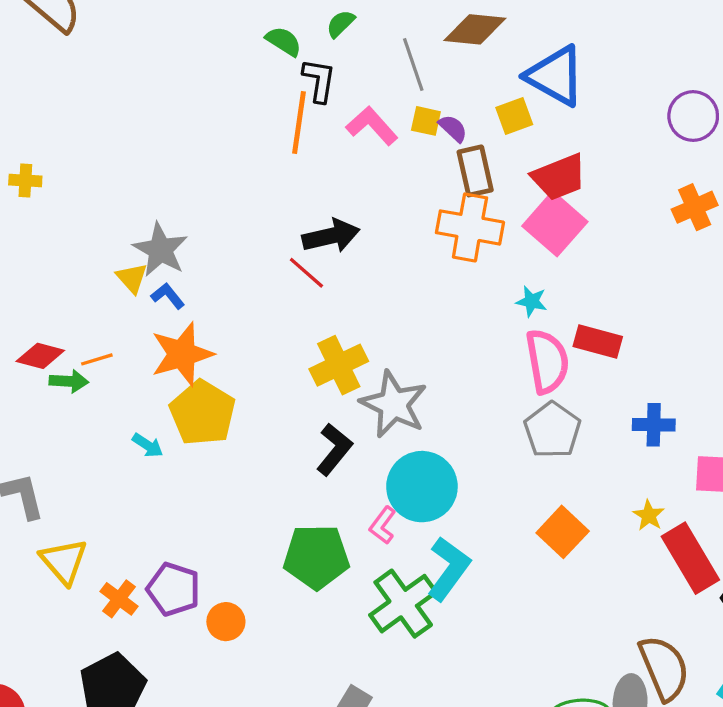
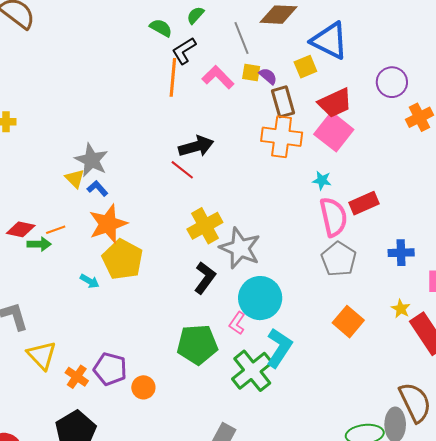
black L-shape: (319, 80) -> (184, 51), turned -128
purple circle: (693, 116) -> (392, 82), moved
red rectangle: (598, 342) -> (364, 203), turned -36

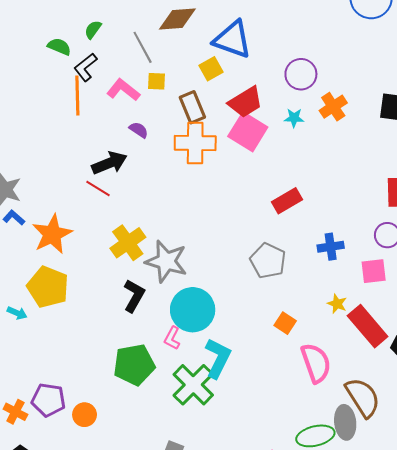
purple semicircle: (268, 76) -> (139, 130), moved
cyan star: (322, 180) -> (294, 118), moved
pink semicircle: (333, 217) -> (316, 363), moved
orange star: (108, 224) -> (52, 234), moved
orange square: (348, 322) -> (285, 323), size x0.7

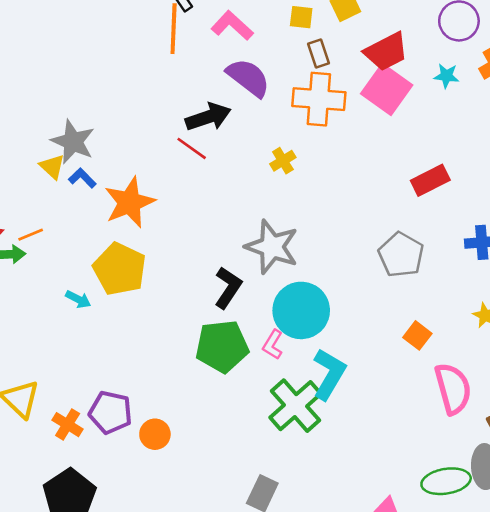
yellow square: (157, 81) -> (301, 17), moved
brown rectangle: (192, 107) -> (318, 53), size x0.7
purple semicircle: (139, 130) -> (248, 78), size x1.8
yellow cross: (128, 243) -> (283, 161), moved, size x0.6
green pentagon: (134, 365) -> (222, 346), moved

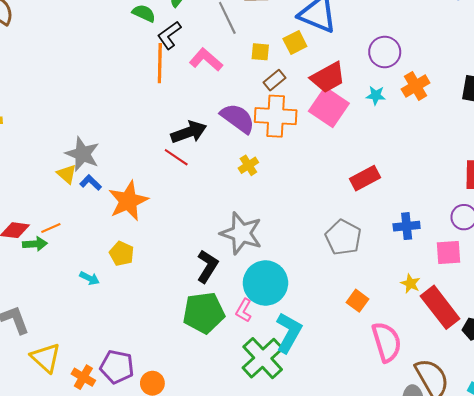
brown rectangle: (318, 53) -> (275, 80), turned 70
purple semicircle: (248, 78) -> (238, 118), moved
yellow pentagon: (120, 269) -> (122, 254), size x0.6

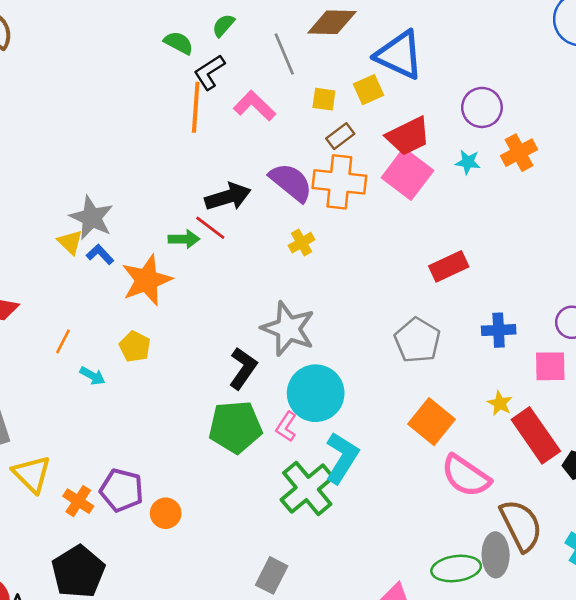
orange line: (51, 228) -> (63, 341), moved, turned -42
green arrow: (35, 244) -> (184, 239), moved
orange square: (358, 301) -> (431, 422), size x1.6
pink semicircle: (387, 342) -> (466, 476), turned 138

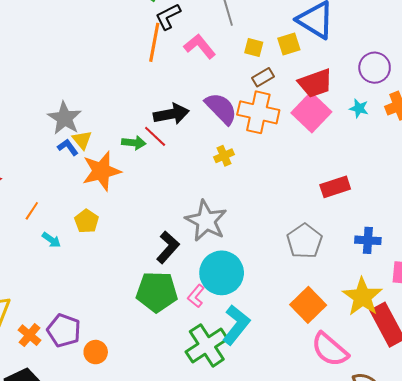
yellow triangle: (70, 242) -> (82, 140), moved
yellow star: (500, 403) -> (362, 297), size x2.0

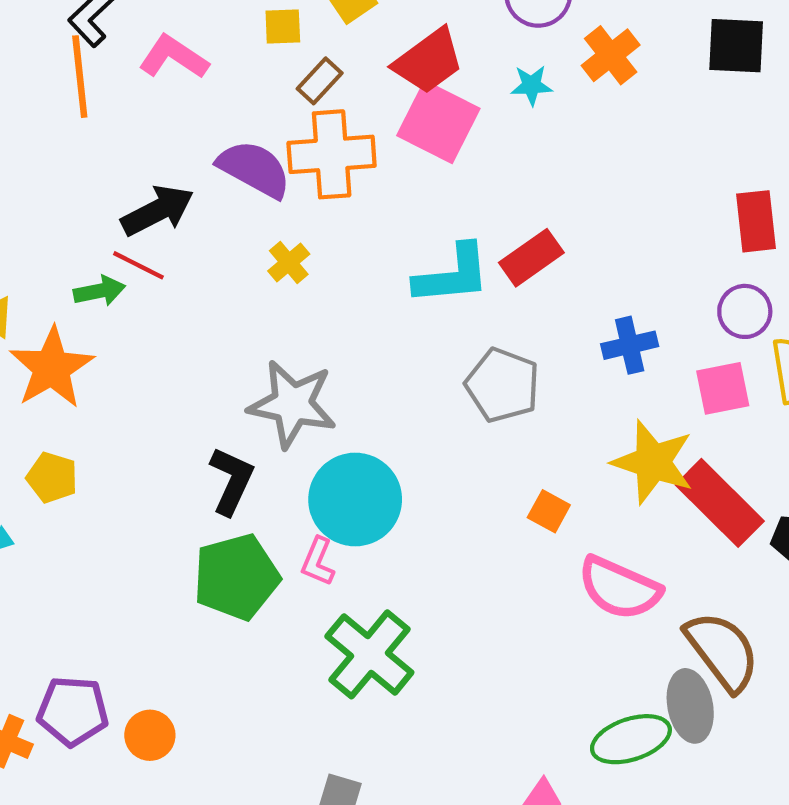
orange square: (308, 305) -> (549, 511), size x0.6
cyan L-shape: (236, 325) -> (452, 275), moved, turned 63

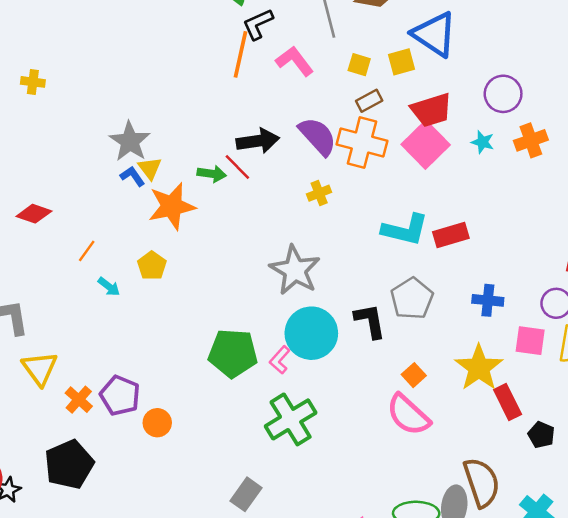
black L-shape: (231, 481) -> (370, 321), moved, turned -54
red rectangle: (720, 503) -> (508, 402), size x0.7
pink semicircle: (619, 588) -> (408, 415), moved

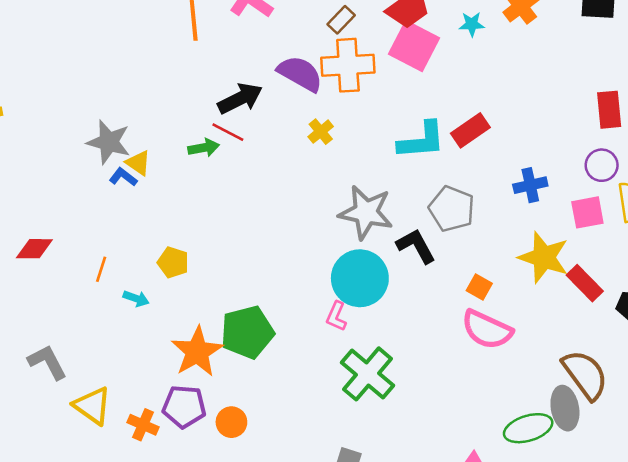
orange star: (172, 206) -> (197, 352), moved
gray star: (295, 270) -> (366, 212), moved
green pentagon: (233, 353) -> (247, 332), moved

